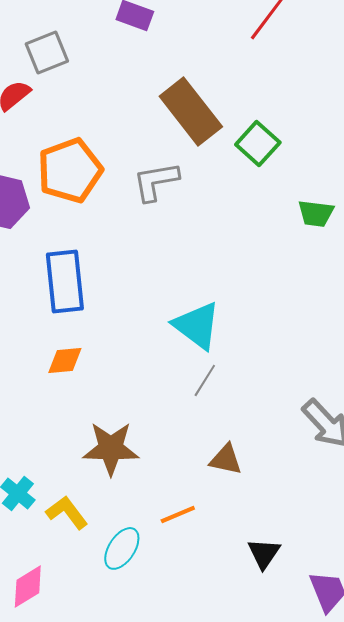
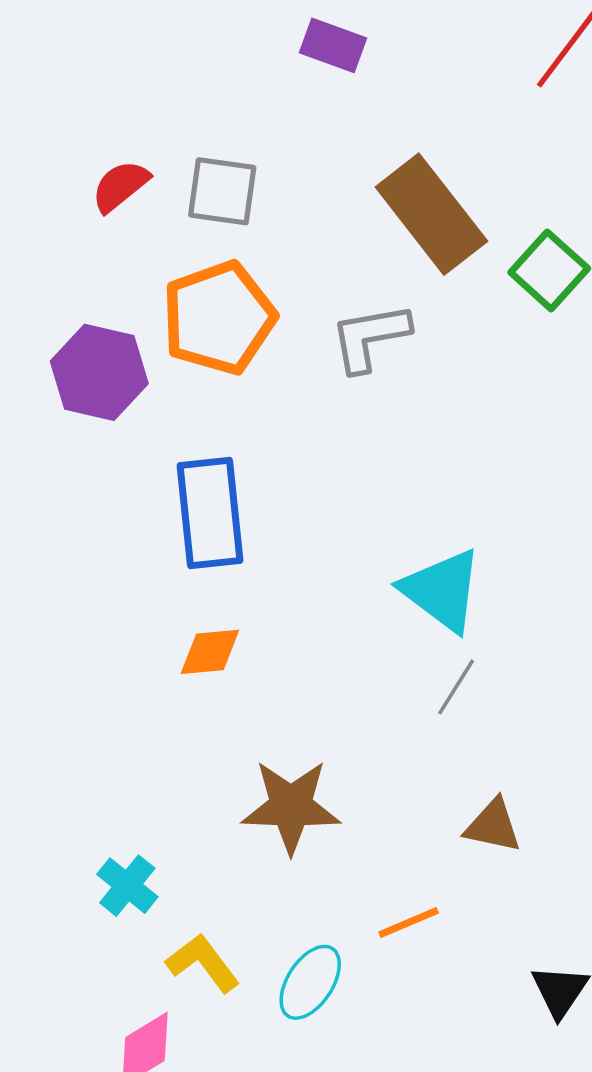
gray square: (47, 52) -> (222, 191), moved, turned 30
yellow L-shape: (67, 512) -> (203, 963), moved

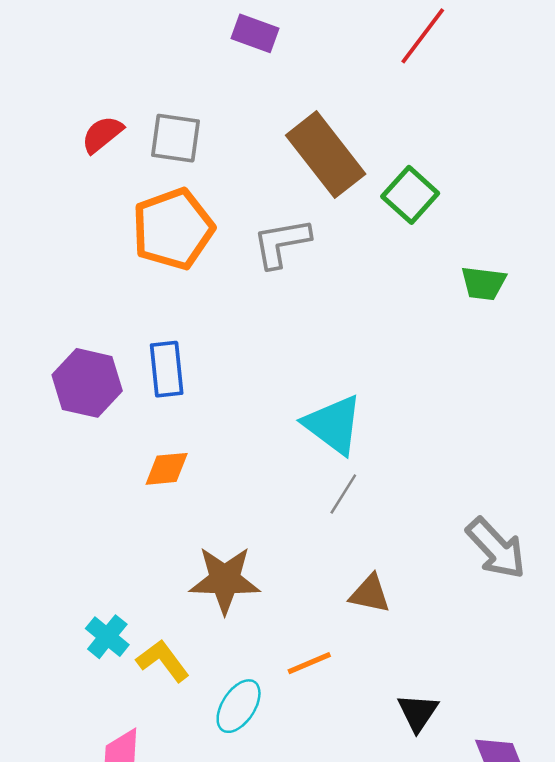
purple hexagon: (99, 372) -> (87, 383), moved
blue rectangle: (210, 513) -> (167, 369), size x0.7
yellow L-shape: (203, 963) -> (163, 661), moved

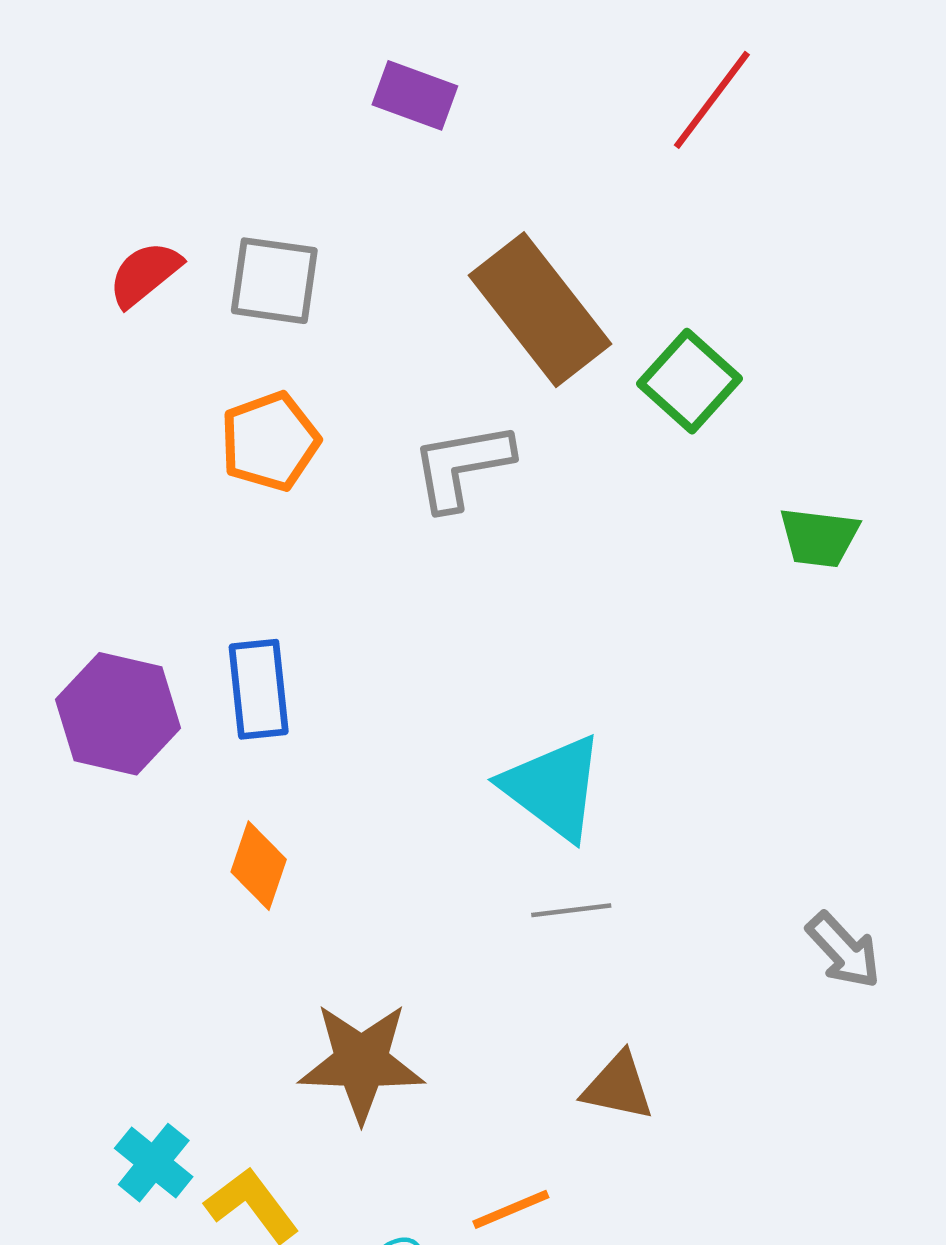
orange pentagon: (173, 229) -> (270, 441), size x0.7
orange diamond: (167, 469) -> (259, 866), turned -66
gray line: (343, 494) -> (571, 910), turned 51
gray arrow: (496, 548) -> (844, 950), moved, size x0.7

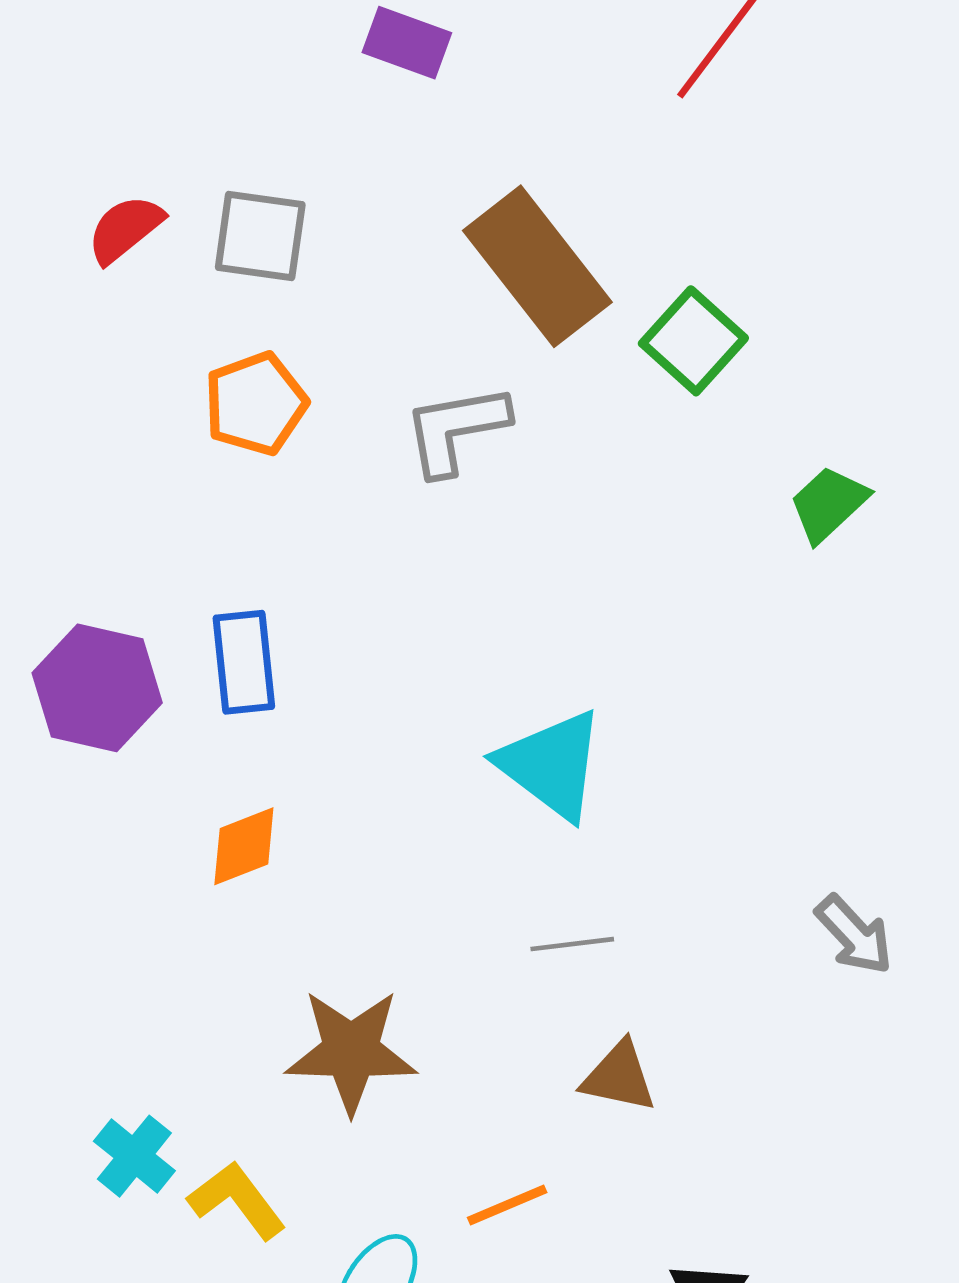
green trapezoid: (819, 537) -> (829, 504), turned 130
orange diamond: (259, 866) -> (244, 846), turned 50
gray line: (571, 910) -> (572, 944), moved

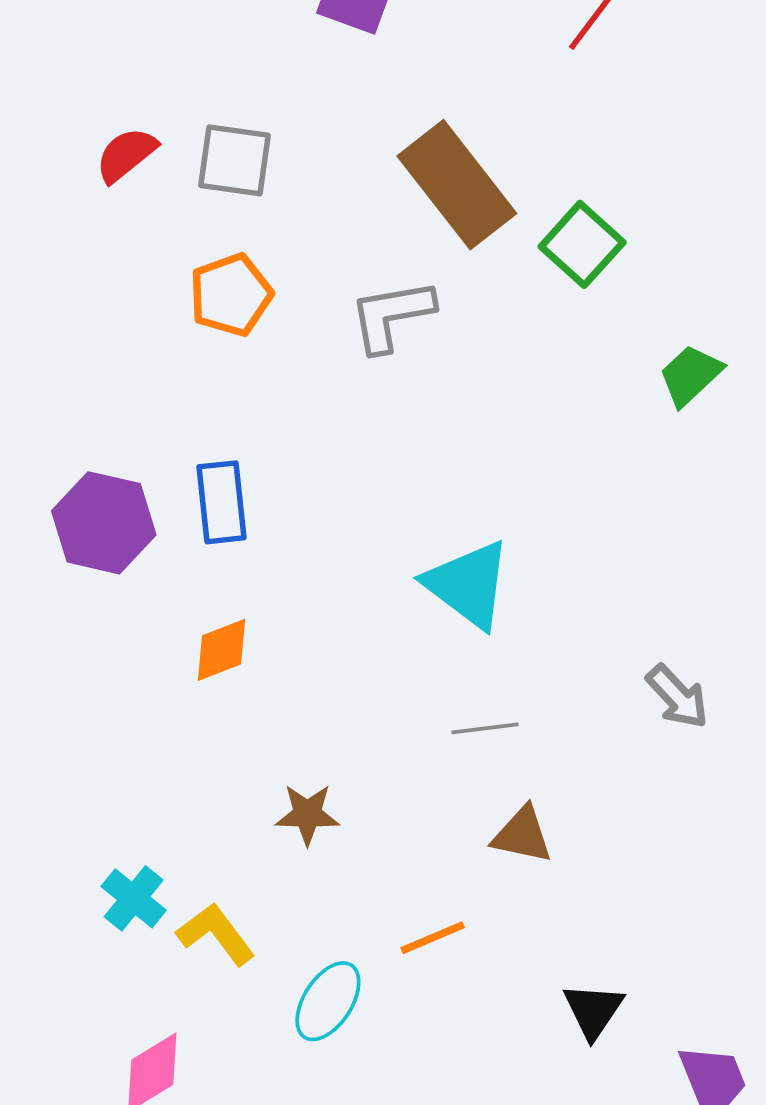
gray arrow: (854, 935) -> (677, 697), moved
brown star: (351, 1051) -> (307, 814), size x0.6

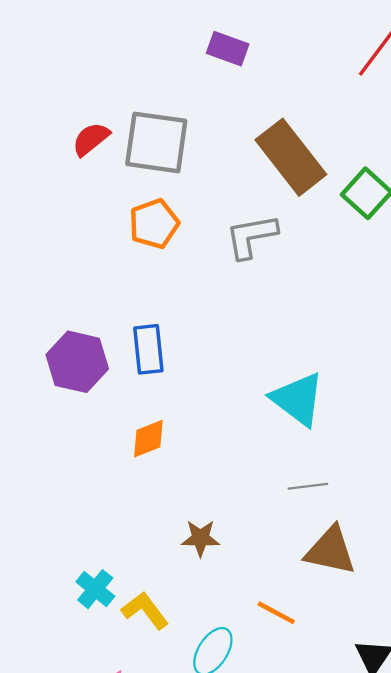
gray square: (235, 160) -> (156, 142), size x1.4
brown triangle: (522, 835) -> (330, 551), size x1.4
orange line: (433, 938) -> (276, 613), turned 51

